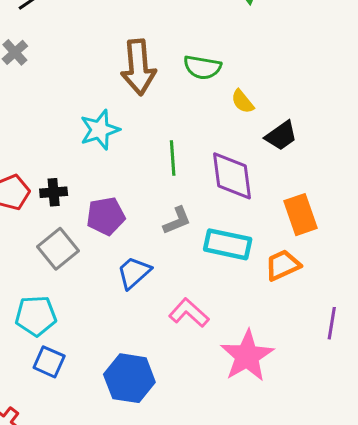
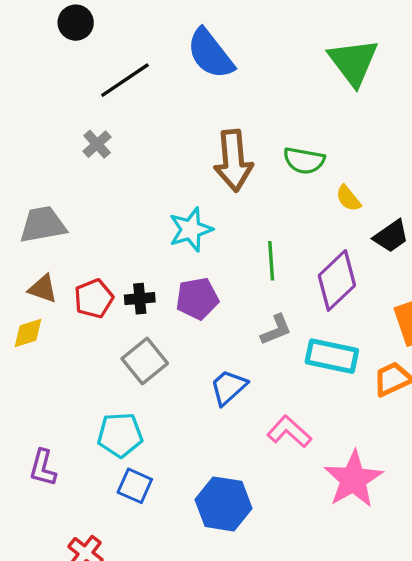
purple diamond: (232, 176) -> (337, 280), turned 54
purple pentagon: (106, 216) -> (197, 299), moved

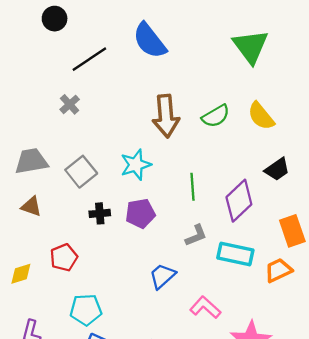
green semicircle: (304, 161) -> (216, 116), turned -40
yellow semicircle: (348, 198) -> (261, 116), moved, size x1.5
red pentagon: (94, 299) -> (64, 258), moved
yellow diamond: (28, 333) -> (21, 274), moved
gray square: (145, 361) -> (81, 172), moved

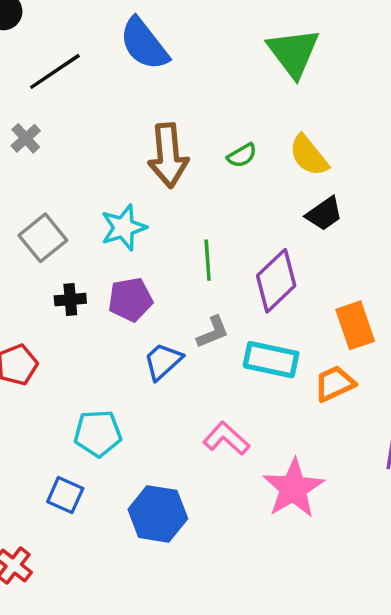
green semicircle: (216, 116) -> (242, 155), size x0.7
black trapezoid: (277, 169) -> (324, 214), moved
blue trapezoid: (162, 276) -> (163, 361), moved
cyan pentagon: (86, 310) -> (98, 433), moved

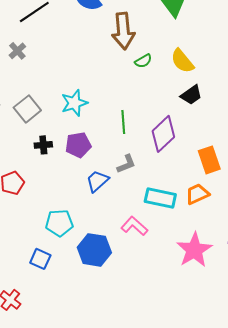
brown arrow: (168, 155) -> (123, 31), moved
cyan rectangle: (271, 360) -> (160, 198), moved
pink star: (293, 488) -> (194, 250), moved
blue hexagon: (158, 514) -> (94, 250), moved

